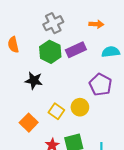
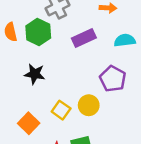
green hexagon: (50, 52) -> (38, 32), moved

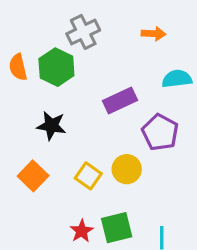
purple rectangle: (84, 38) -> (120, 101), moved
orange square: (29, 123) -> (33, 176), moved

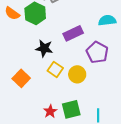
orange semicircle: (18, 67) -> (12, 13), turned -42
black star: (51, 126) -> (44, 48), moved
yellow square: (88, 176) -> (55, 69), moved

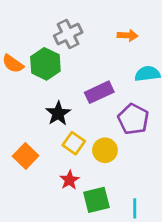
black star: (44, 48) -> (58, 113), turned 30
red star: (50, 111) -> (70, 180), moved

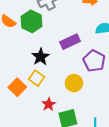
yellow square: (74, 143) -> (37, 78), moved

